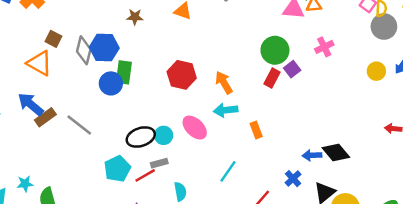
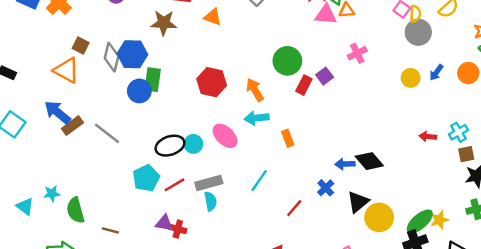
brown star: (135, 17) -> (164, 23), size x1.5
green circle: (275, 50) -> (287, 61), moved
gray rectangle: (159, 163) -> (209, 183), moved, size x1.5

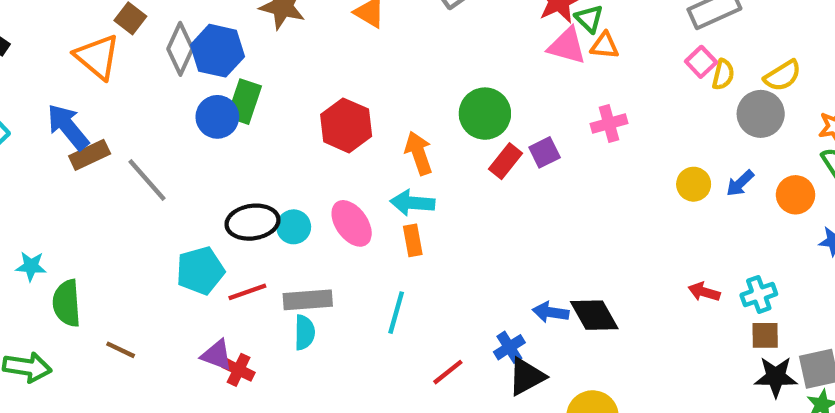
gray circle: (418, 32) -> (761, 114), moved
orange rectangle: (288, 138) -> (413, 240), moved
cyan line: (259, 181) -> (396, 313), turned -30
black triangle: (358, 202) -> (526, 377), moved

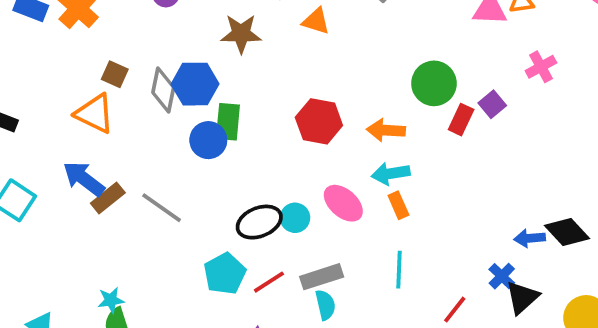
orange arrow: (419, 153) -> (386, 130), turned -54
cyan star: (31, 266) -> (111, 300), moved

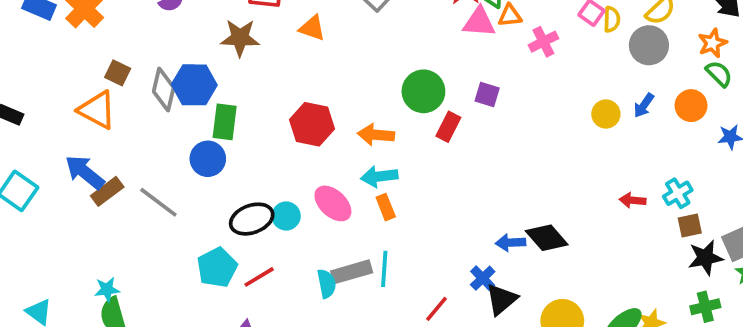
pink cross: (541, 67) -> (543, 42), moved
purple square: (492, 104) -> (487, 95), moved, turned -35
blue circle: (208, 140) -> (208, 159), moved
gray rectangle: (322, 277) -> (352, 272), moved
cyan semicircle: (325, 305) -> (327, 284), moved

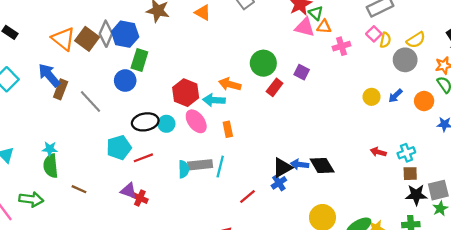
brown square: (118, 73) -> (87, 39), moved, size x1.5
red hexagon: (312, 124) -> (186, 93), moved
cyan arrow: (379, 176) -> (214, 100), moved
brown rectangle: (107, 191) -> (61, 89), turned -42
black triangle: (502, 299) -> (282, 168), moved

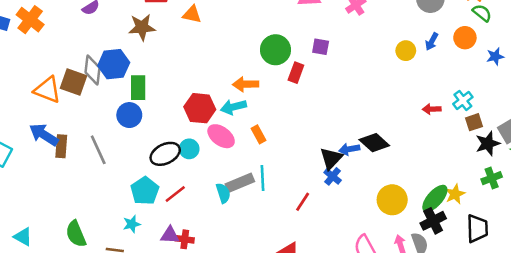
gray line: (90, 102) -> (98, 150), turned 35
cyan star: (50, 149) -> (132, 224), moved

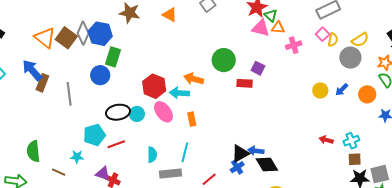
red rectangle: (296, 73) -> (245, 83), moved, turned 56
black diamond: (374, 143) -> (267, 164), moved
gray rectangle: (240, 183) -> (171, 174), moved

